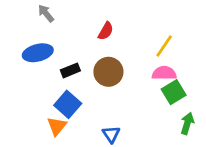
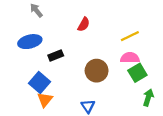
yellow line: (164, 46) -> (130, 36), turned 30
brown circle: (108, 72) -> (97, 71), moved
blue square: (68, 104) -> (40, 82), moved

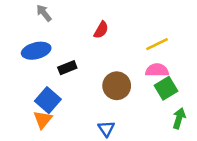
orange triangle: (45, 100) -> (43, 120), moved

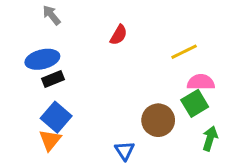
black rectangle: (67, 68) -> (53, 79), moved
pink semicircle: (157, 70) -> (201, 82), moved
brown circle: (117, 86) -> (158, 120), moved

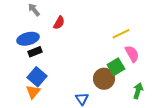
red semicircle: (119, 35) -> (59, 23), moved
pink semicircle: (201, 82) -> (132, 54), turned 60
green square: (195, 103) -> (116, 67), moved

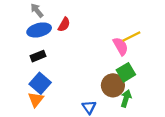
blue ellipse: (28, 39) -> (39, 30), moved
pink semicircle: (132, 54) -> (121, 46), moved
green arrow: (138, 91) -> (126, 98), moved

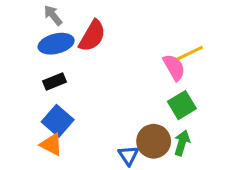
red semicircle: (64, 25) -> (92, 36), size x1.5
brown circle: (113, 85) -> (154, 141), moved
orange triangle: (36, 99) -> (51, 144), turned -42

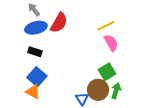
yellow line: (190, 53) -> (106, 26), moved
black rectangle: (54, 81) -> (35, 52), turned 40
green square: (182, 105) -> (107, 72), moved

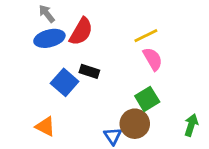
black rectangle: (35, 52) -> (89, 71), moved
blue square: (37, 77) -> (65, 82), moved
green arrow: (116, 91) -> (191, 125), moved

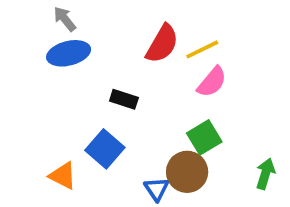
red semicircle: (81, 31) -> (162, 44), moved
pink semicircle: (153, 59) -> (212, 82), turned 70
blue square: (65, 82) -> (105, 149), moved

